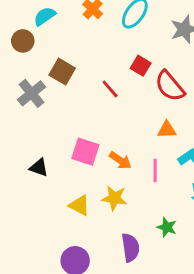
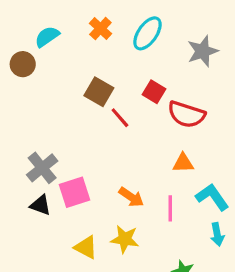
brown square: (62, 72) -> (99, 92), moved
red semicircle: (170, 86) -> (186, 114), turned -32
gray cross: (32, 93) -> (42, 168), moved
pink square: (85, 152) -> (75, 192), moved, turned -36

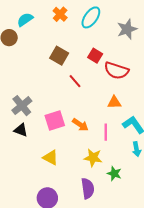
red line: (120, 118) -> (75, 81), moved
pink square: (75, 192) -> (55, 120), moved
yellow star: (125, 239) -> (93, 158), moved

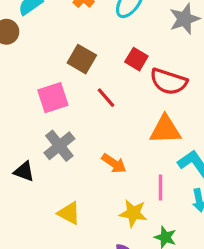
orange triangle: (114, 102) -> (165, 130), size x1.5
gray cross: (22, 106) -> (59, 146), moved
pink square: (55, 120) -> (53, 98), moved
pink line: (106, 132) -> (161, 187), moved

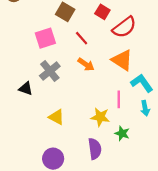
red semicircle: (169, 82) -> (124, 27), turned -55
orange triangle: (165, 130) -> (122, 60), turned 35
orange arrow: (114, 163) -> (86, 64), moved

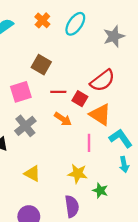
red square: (102, 12) -> (80, 99), moved
red line: (82, 38) -> (58, 92), turned -48
pink line: (119, 99) -> (89, 143), moved

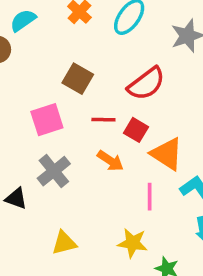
red semicircle: (103, 81) -> (146, 84), moved
yellow triangle: (32, 174) -> (64, 243), turned -42

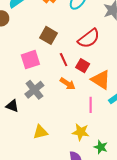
red line: (103, 120) -> (64, 60), turned 64

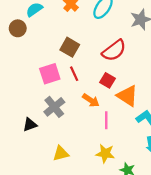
red line: (64, 60) -> (74, 74), moved
pink line: (91, 105) -> (106, 120), moved
black triangle: (12, 106) -> (30, 125), turned -40

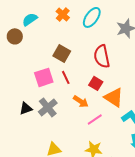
red semicircle: (114, 50) -> (102, 56), turned 115
pink line: (106, 120) -> (95, 119), turned 56
black triangle: (30, 125) -> (26, 108), moved

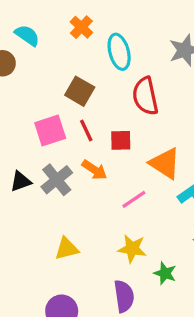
cyan ellipse: (92, 17) -> (119, 52), moved, turned -50
cyan semicircle: (30, 19) -> (27, 35), turned 70
red square: (96, 83) -> (121, 140), moved, turned -32
orange arrow: (81, 101) -> (94, 170), moved

